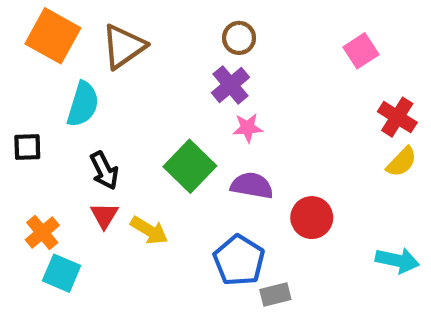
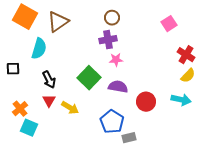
purple cross: (230, 85) -> (108, 40), turned 30
cyan arrow: (397, 260) -> (181, 100), moved

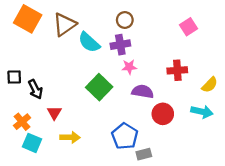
cyan semicircle: (39, 49) -> (89, 42), moved, turned 115
red cross: (186, 55) -> (177, 70), moved, turned -36
black arrow: (49, 80) -> (35, 89), moved
purple semicircle: (118, 87) -> (143, 92), moved
yellow arrow: (70, 108) -> (70, 137), moved, turned -30

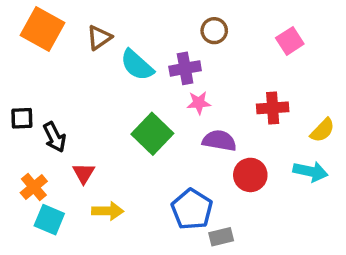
brown circle: (125, 20) -> (214, 31), moved
brown triangle: (64, 24) -> (99, 38), size x0.7

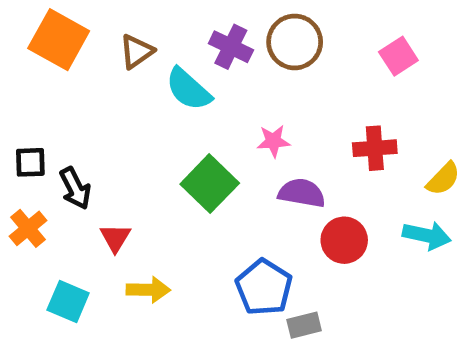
brown circle: (214, 31) -> (295, 42), size x1.5
purple cross: (185, 68) -> (231, 47), moved, turned 36
orange cross: (34, 187) -> (28, 228), moved

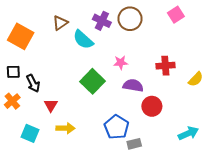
orange square: (59, 40) -> (21, 36), moved
pink square: (398, 56) -> (176, 15), moved
cyan arrow: (427, 235) -> (188, 133), moved, turned -36

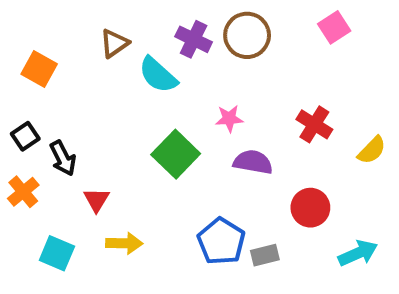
orange square: (21, 36) -> (39, 69), size x0.7
red cross: (165, 66) -> (314, 124), turned 36
black square: (13, 72) -> (25, 136), turned -32
red circle: (152, 106) -> (310, 208), moved
gray rectangle: (134, 144) -> (265, 255), moved

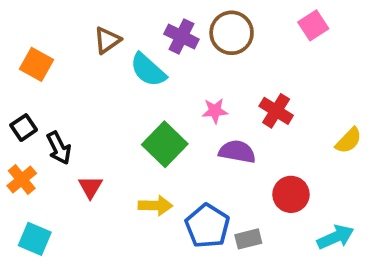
red cross: (314, 124) -> (276, 111), moved
yellow arrow: (124, 243) -> (155, 205), moved
cyan square: (57, 253) -> (35, 239), moved

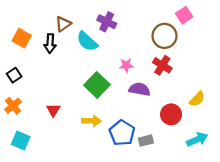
brown circle: (232, 33) -> (164, 36), moved
yellow semicircle: (349, 141) -> (197, 99), moved
black arrow: (59, 148) -> (50, 44), moved, turned 30

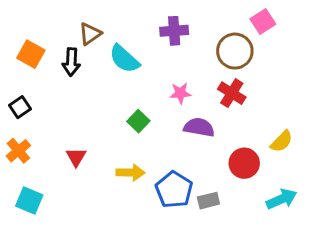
purple cross: (107, 22) -> (174, 31), moved, turned -30
green square: (97, 85) -> (138, 121), size x0.6

